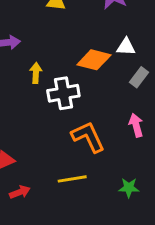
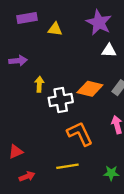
white triangle: (126, 47) -> (109, 51), moved
orange diamond: (94, 60) -> (90, 89), moved

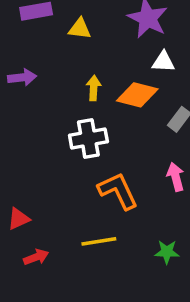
yellow arrow: (39, 84) -> (94, 88), moved
orange diamond: (90, 89) -> (137, 95), moved

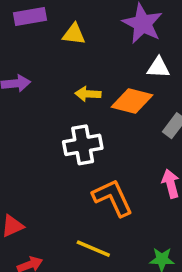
yellow arrow: (94, 88) -> (88, 94), turned -90
yellow line: (99, 241) -> (93, 249), turned 32

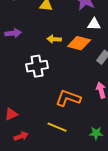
white cross: (83, 145) -> (37, 66), moved
orange L-shape: (113, 198) -> (68, 98), turned -45

